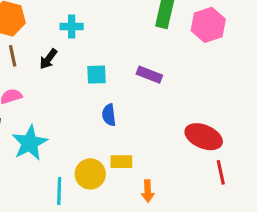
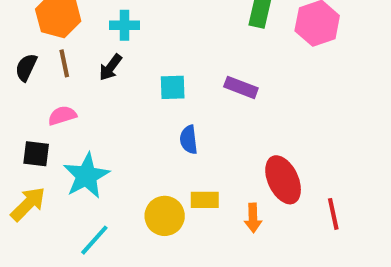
cyan cross: (72, 26) -> (124, 25), moved
red ellipse: (204, 137) -> (283, 180), moved, turned 42
cyan line: (59, 191) -> (94, 240), moved, turned 40
orange arrow: (148, 191) -> (253, 218), moved

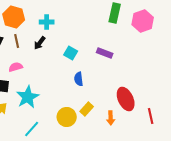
cyan square: (173, 87) -> (71, 53), turned 32
yellow rectangle: (205, 200) -> (87, 109), turned -48

